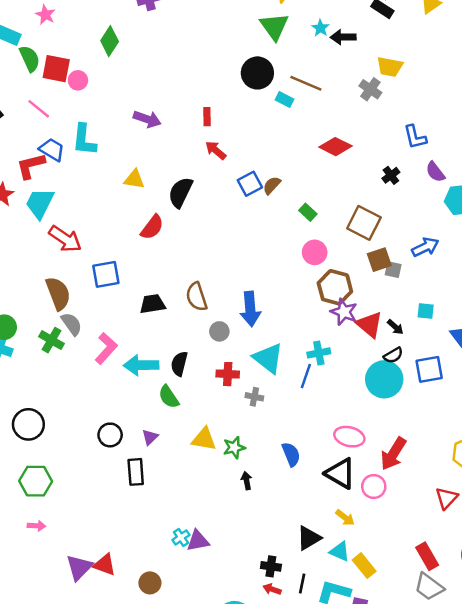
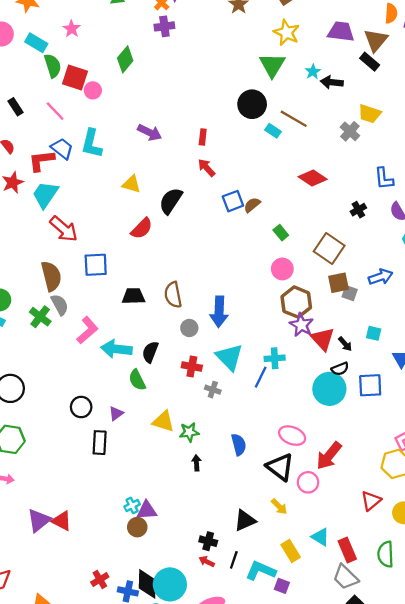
cyan triangle: (340, 551) -> (320, 537), moved
brown circle: (150, 583) -> (137, 527), moved

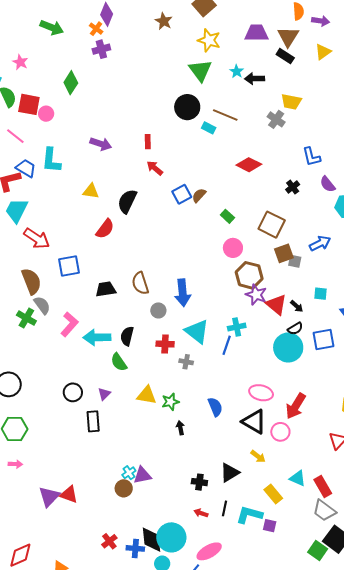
brown circle: (137, 527) -> (124, 488), moved
black cross: (208, 541) -> (199, 482), moved

